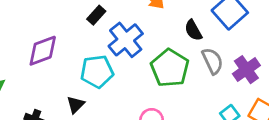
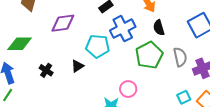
black semicircle: (193, 30) -> (159, 28), moved

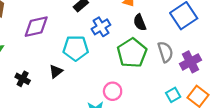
blue cross: (123, 29) -> (101, 27), size x0.7

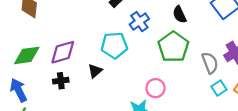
purple diamond: (36, 27) -> (63, 52), moved
gray semicircle: (165, 52) -> (210, 63), moved
black cross: (23, 79) -> (61, 81), turned -32

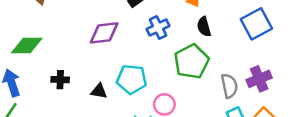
cyan pentagon: (114, 45) -> (132, 79), moved
purple diamond: (63, 52) -> (104, 33), moved
black triangle: (95, 71) -> (99, 91), moved, turned 42

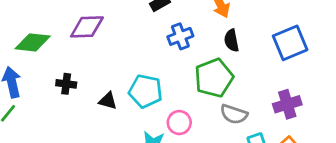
purple diamond: (104, 33) -> (87, 27), moved
gray semicircle: (229, 86) -> (234, 114), moved, turned 115

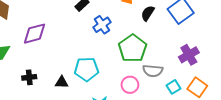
black semicircle: (232, 40) -> (148, 13), moved, turned 56
pink circle: (179, 123) -> (130, 85), moved

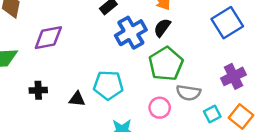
black semicircle: (148, 13) -> (162, 28), moved
blue cross: (102, 25) -> (131, 33), size x1.4

